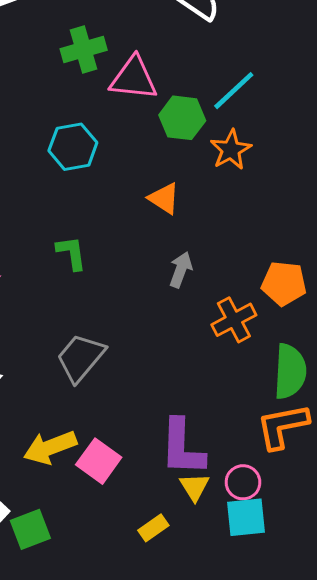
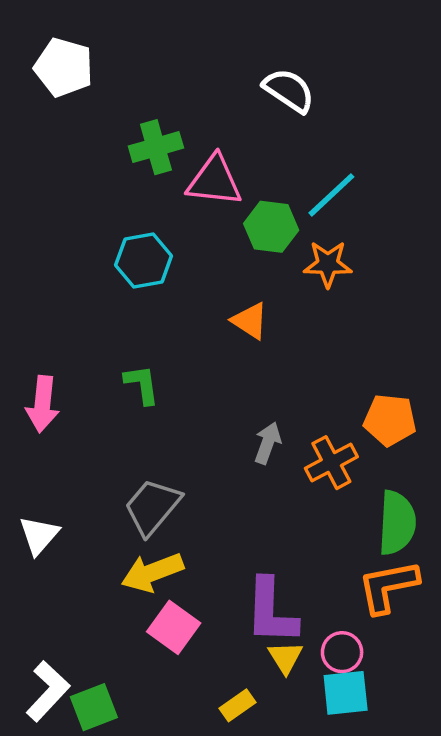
orange star: (231, 150) -> (328, 264), turned 30
gray arrow: (181, 270) -> (268, 443), moved
yellow arrow: (50, 447) -> (152, 572), moved

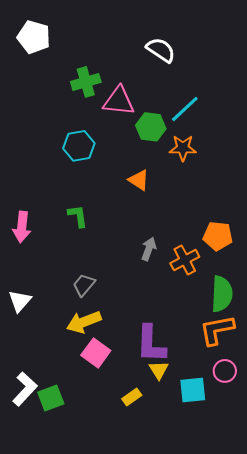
gray trapezoid: (152, 507) -> (84, 285), size x0.7
pink circle: (342, 652) -> (225, 371), moved

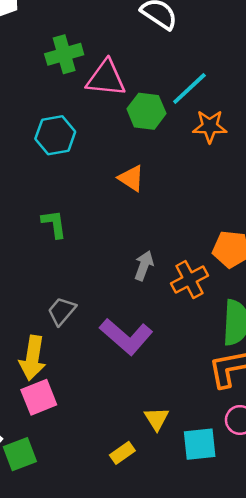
orange star: (183, 148) -> (210, 126), moved
yellow arrow: (84, 322) -> (33, 358), moved, turned -60
purple L-shape: (151, 344) -> (126, 336), moved, turned -51
pink square: (96, 353) -> (39, 397), moved, turned 32

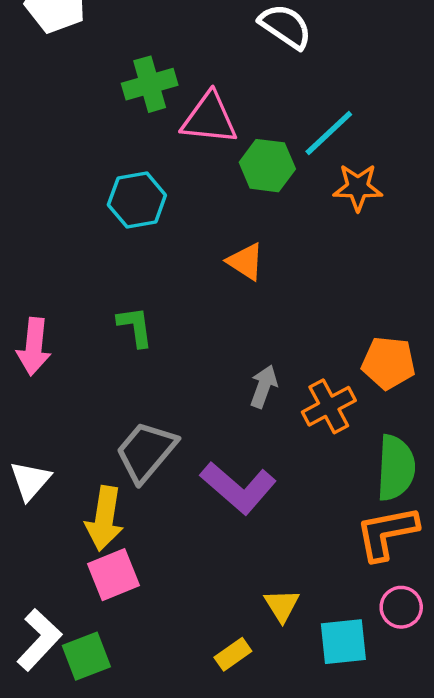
gray trapezoid: (62, 311) -> (146, 452), size x1.5

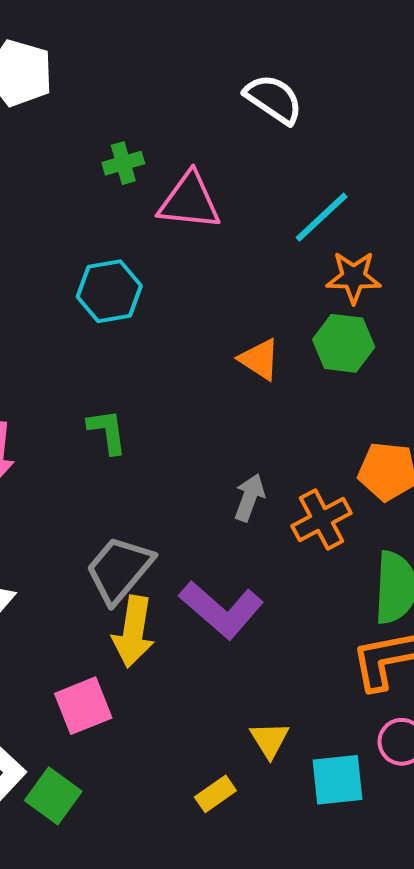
green cross: (150, 84) -> (123, 163), size x0.7
green hexagon: (267, 166) -> (344, 343), moved
orange triangle: (246, 262) -> (259, 359), moved
yellow arrow: (104, 519) -> (133, 632), moved
green square: (86, 656) -> (53, 796), turned -33

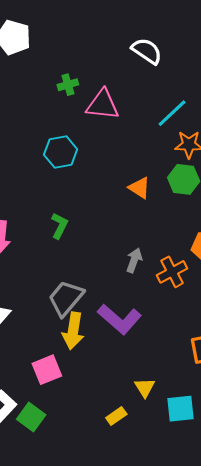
green L-shape: (107, 431) -> (60, 226), turned 35

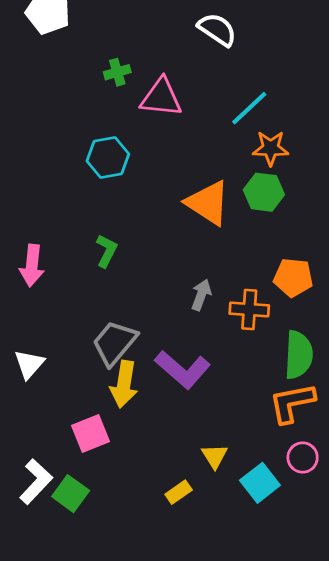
orange triangle: (139, 188) -> (208, 203), size x1.6
orange cross: (172, 272) -> (249, 310), turned 32
cyan square: (180, 409) -> (260, 483), turned -32

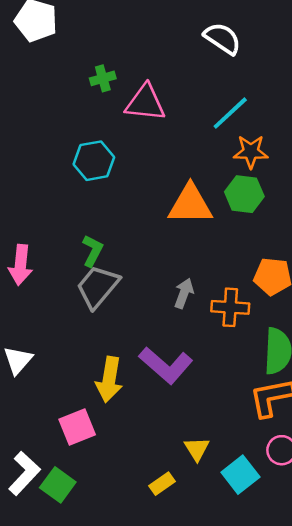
white semicircle: (217, 29) -> (222, 38), moved
orange triangle: (208, 203) -> (190, 204), turned -33
gray trapezoid: (115, 343) -> (98, 287), moved

